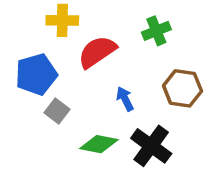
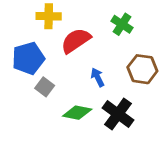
green cross: (156, 31) -> (122, 24), turned -35

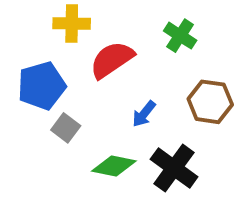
blue arrow: (98, 77) -> (144, 114), turned -114

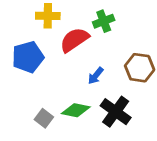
green cross: (180, 36) -> (104, 21), moved, turned 36
gray square: (66, 128) -> (44, 118), moved

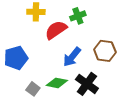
blue pentagon: (28, 57) -> (16, 58), moved
blue arrow: (96, 76) -> (72, 57), size x1.5

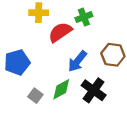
green diamond: (57, 83) -> (61, 89), turned -40

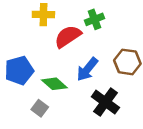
green diamond: (61, 89) -> (54, 84), moved, turned 70

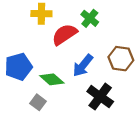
green cross: (94, 19) -> (90, 18), turned -30

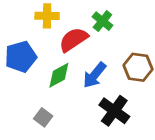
blue pentagon: (18, 67) -> (21, 57), moved
green diamond: (52, 79) -> (59, 75), moved, turned -70

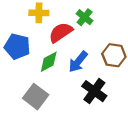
blue pentagon: (21, 57) -> (17, 47), turned 30
gray square: (43, 117) -> (36, 97), size x1.6

